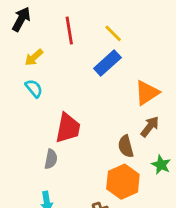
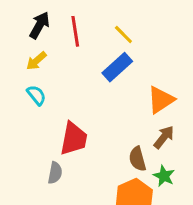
black arrow: (21, 19) -> (39, 25), moved
green star: (161, 165) -> (164, 176), moved

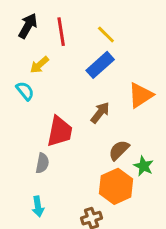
yellow arrow: (36, 61) -> (39, 65), moved
brown arrow: (164, 137) -> (100, 113), moved
brown semicircle: (137, 159) -> (119, 150), turned 60

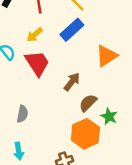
yellow arrow: (39, 65) -> (35, 35), moved
brown arrow: (100, 113) -> (72, 82), moved
red trapezoid: (60, 131) -> (37, 63), moved, turned -44

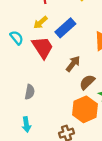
blue rectangle: (72, 30) -> (65, 28), moved

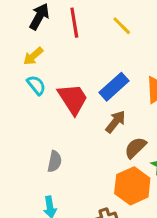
yellow arrow: (40, 23) -> (33, 56), moved
blue rectangle: (65, 28) -> (114, 87), moved

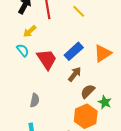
yellow arrow: (33, 56) -> (30, 31), moved

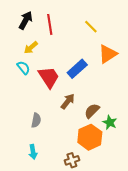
yellow line: (79, 11) -> (91, 27), moved
orange triangle: (103, 53) -> (108, 54), moved
brown arrow: (75, 74) -> (68, 101), moved

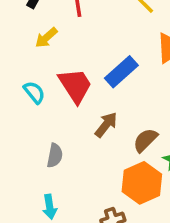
cyan semicircle: (23, 68) -> (34, 92), moved

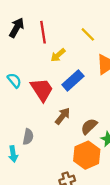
yellow arrow: (46, 38) -> (58, 55), moved
cyan semicircle: (34, 92) -> (14, 80), moved
cyan arrow: (50, 207) -> (13, 154), moved

